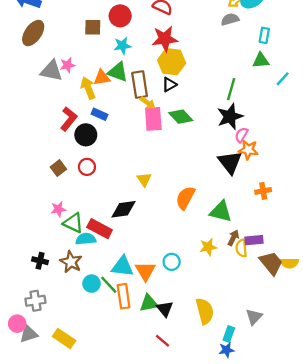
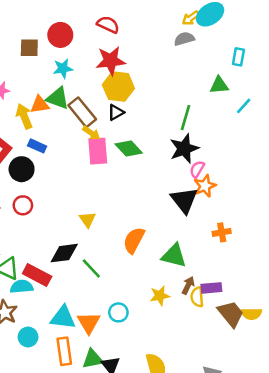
cyan rectangle: (264, 35) -> (238, 57), moved
brown rectangle: (140, 85) -> (82, 112), turned -30
orange star: (248, 150) -> (205, 186), turned -30
green line: (109, 285) -> (91, 269), moved

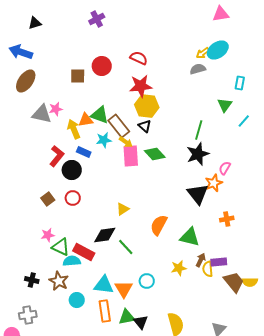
cyan star: (63, 68) -> (104, 140), moved
green triangle: (219, 85) -> (225, 105), turned -49
black triangle: (116, 112) -> (145, 126), turned -48
pink semicircle: (197, 169) -> (225, 168), moved
yellow triangle: (87, 220) -> (123, 209), turned 32

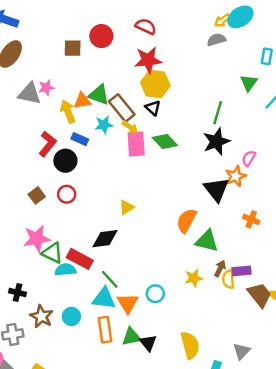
orange cross: (227, 219) -> (251, 219), turned 32
orange semicircle: (159, 225) -> (186, 221), moved
pink star: (48, 235) -> (37, 239), size x1.6
green line: (126, 247) -> (110, 279), moved
brown star: (59, 281) -> (41, 316), moved

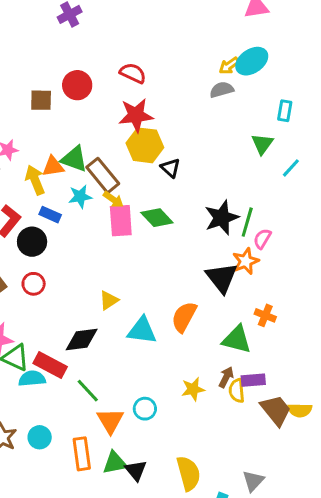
black triangle: (153, 108) -> (170, 168), moved
green line: (218, 113) -> (247, 222), moved
green triangle: (207, 241) -> (237, 339), moved
cyan triangle: (104, 298) -> (142, 330), moved

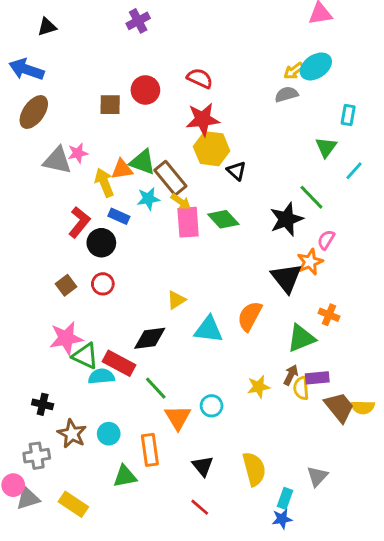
green line: (247, 222) -> (311, 197), moved, turned -60
green triangle: (237, 339) -> (301, 338), turned -36
green triangle: (115, 463) -> (125, 476), moved

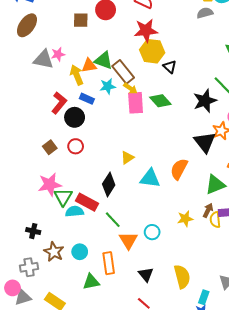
black diamond: (150, 338) -> (109, 185), turned -50
green triangle: (85, 356) -> (63, 197), turned 36

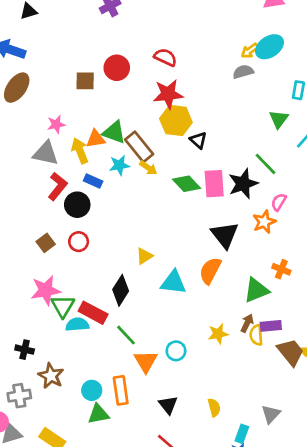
gray triangle: (44, 59) -> (46, 153), moved
pink rectangle: (136, 103) -> (214, 184), moved
black triangle: (205, 142) -> (225, 235), moved
cyan circle: (80, 252) -> (92, 390), moved
yellow semicircle: (182, 277) -> (214, 407), size x0.6

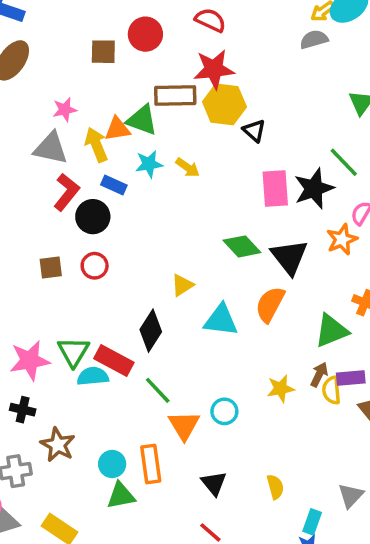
brown rectangle: (139, 147) -> (175, 96), moved, turned -52
green diamond: (187, 184) -> (242, 246), moved
brown square: (46, 243) -> (51, 267), turned 30
pink star: (46, 290) -> (30, 360), moved

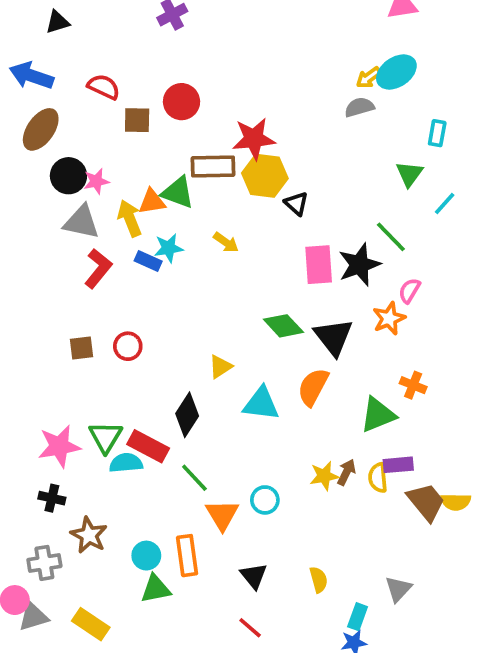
red semicircle: (210, 20) -> (104, 87), moved
cyan star: (149, 164) -> (169, 248), moved
black circle: (93, 217) -> (68, 176), moved
brown arrow: (319, 375) -> (346, 472), moved

